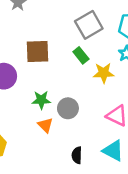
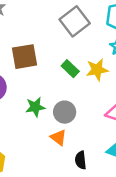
green rectangle: (81, 55) -> (70, 69), moved
orange triangle: (45, 125) -> (58, 137), moved

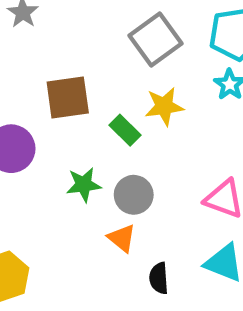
green rectangle: (70, 69) -> (125, 130), moved
yellow star: (97, 70) -> (164, 106), moved

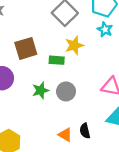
green rectangle: (125, 130) -> (57, 60), turned -32
orange triangle: (122, 238) -> (65, 135), moved

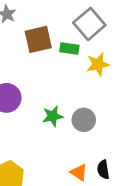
brown square: (26, 48) -> (38, 39), moved
green rectangle: (57, 60) -> (69, 48), moved

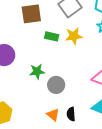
green rectangle: (69, 48) -> (52, 36), moved
gray circle: (84, 120) -> (56, 85), moved

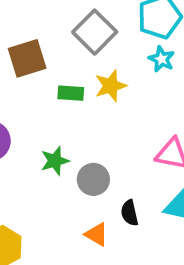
black semicircle: (71, 114) -> (130, 213), moved

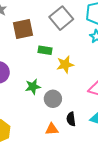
yellow star: (111, 86) -> (65, 65), moved
orange triangle: (97, 234) -> (52, 129), turned -40

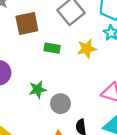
yellow star: (65, 65) -> (87, 49), moved

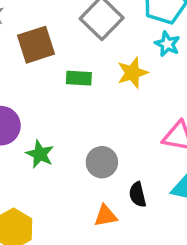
green star: (38, 89) -> (40, 154), moved, turned -30

